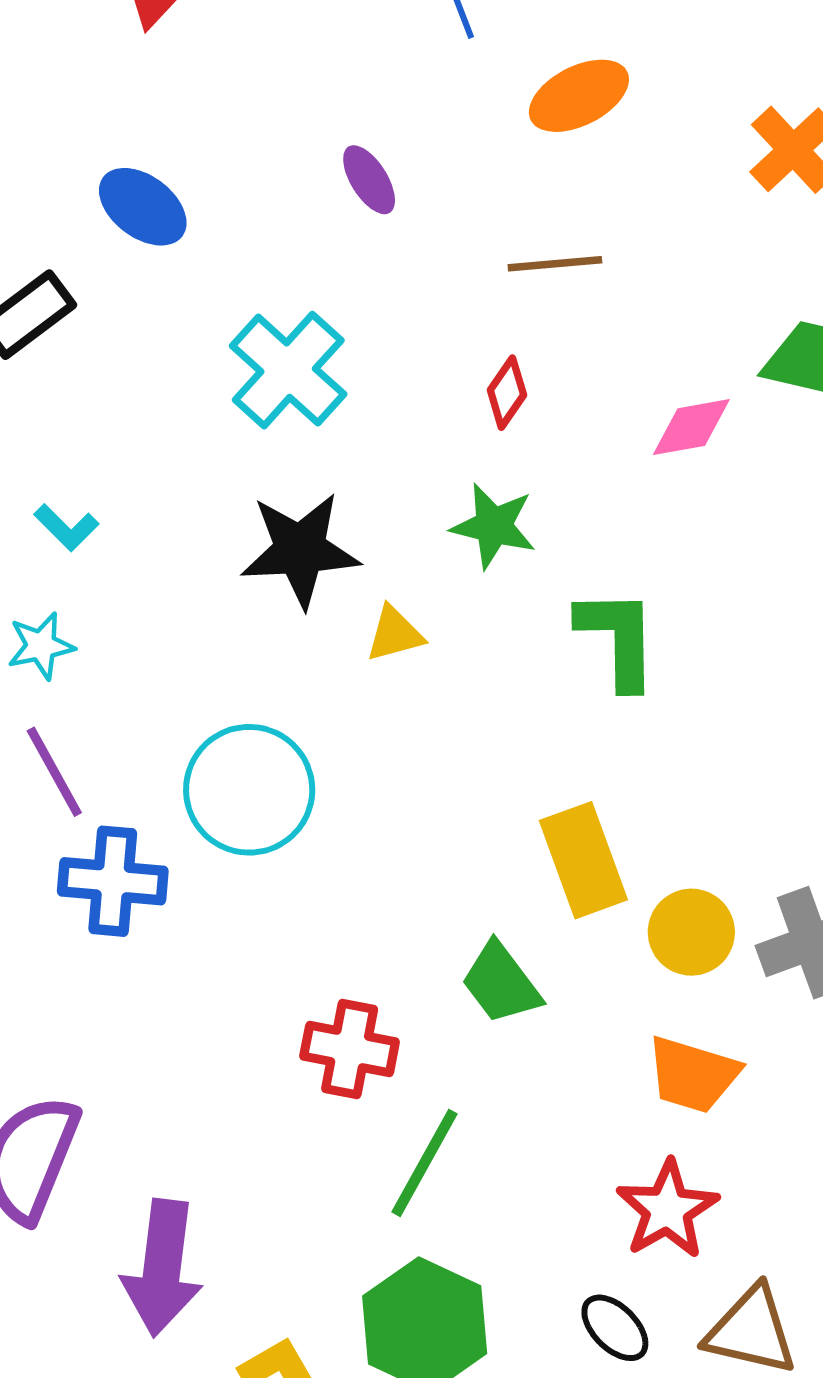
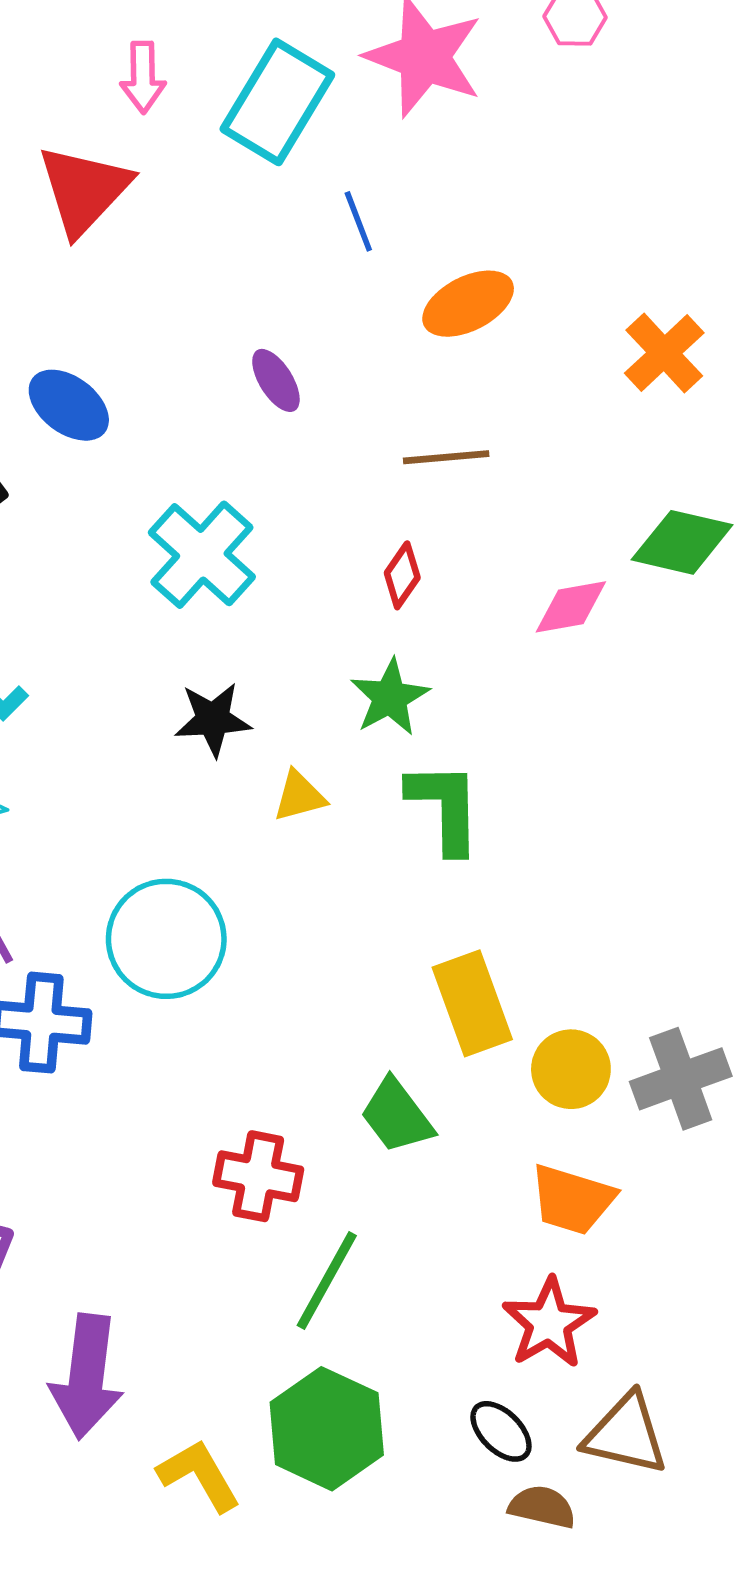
green star: (493, 526) -> (390, 697), turned 30
black star: (300, 550) -> (213, 719), size x0.7
green L-shape: (618, 638) -> (445, 807), moved

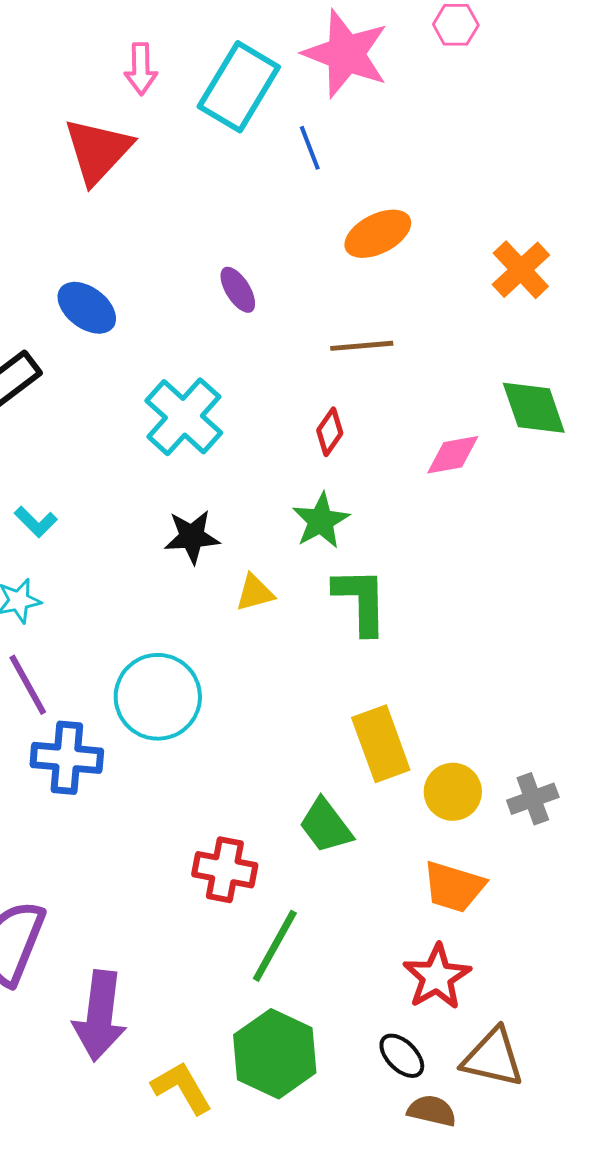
blue line: (358, 221) -> (310, 148), moved
green diamond: (682, 542) -> (534, 408), turned 58
gray cross: (681, 1079) -> (533, 799), size x0.7

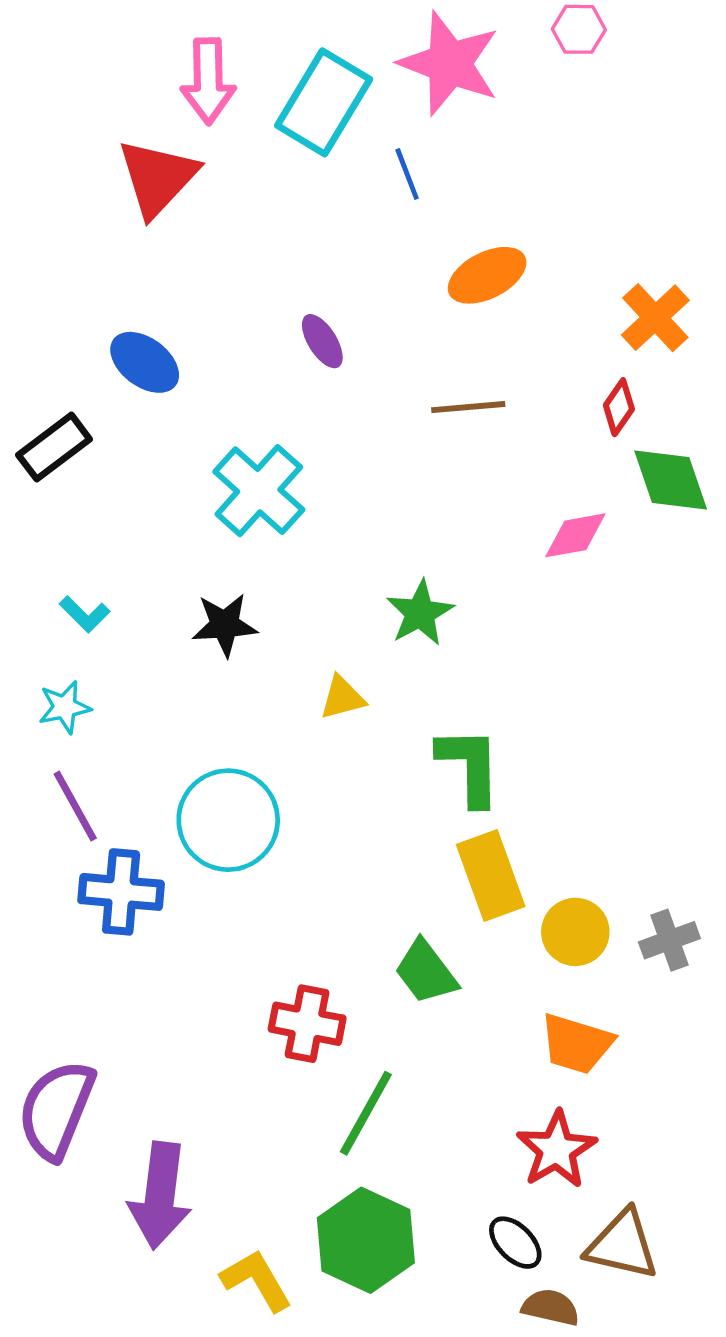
pink arrow: (141, 69) -> (208, 81), size x1.4
red diamond: (330, 432) -> (619, 407), moved
black star: (192, 537) -> (225, 625), moved
green L-shape: (361, 601) -> (469, 766), moved

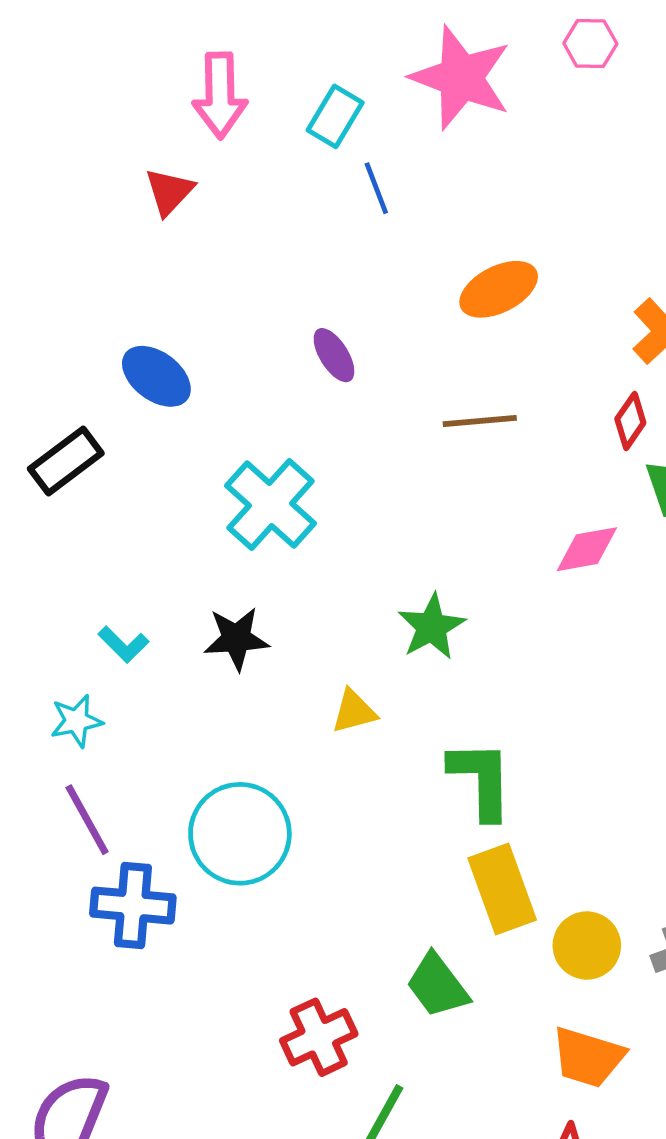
cyan rectangle: (324, 102) -> (335, 116), size x0.6
blue line: (407, 174) -> (376, 188), moved
red triangle: (158, 178) -> (169, 192), size x0.6
cyan L-shape: (85, 614) -> (123, 644), moved
red cross: (307, 1024) -> (319, 1037), turned -36

